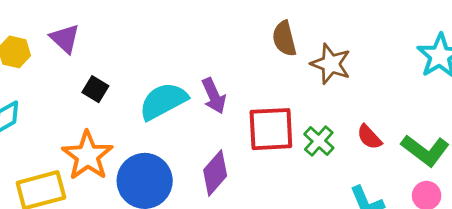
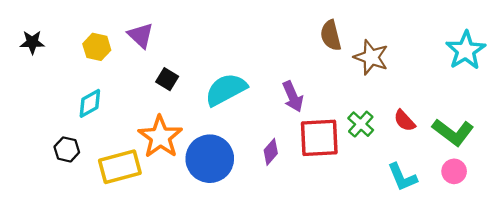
purple arrow: (214, 96) -> (293, 96), moved
red square: (271, 129) -> (319, 138), moved
purple diamond: (215, 173) -> (271, 152), size x0.7

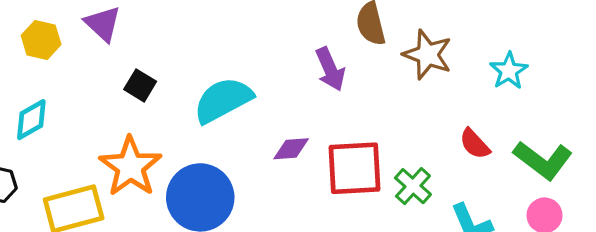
cyan star: (466, 50) -> (509, 71), moved, size x0.7
purple arrow: (293, 96) -> (330, 69), moved
green cross: (361, 124) -> (413, 186), moved
purple diamond: (271, 152) -> (291, 149), moved, turned 45

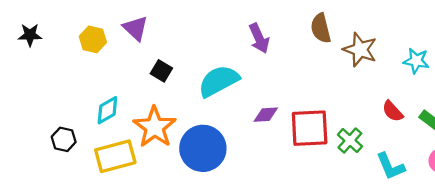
purple arrow: (330, 69) -> (259, 38), moved
cyan star: (509, 71) -> (416, 61), turned -30
cyan diamond: (31, 120) -> (107, 110), moved

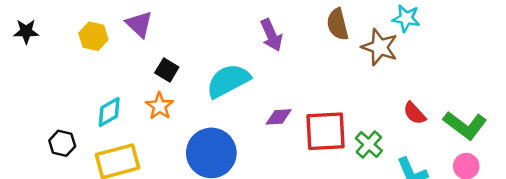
cyan star: (416, 61) -> (406, 18), moved
orange star: (155, 127) -> (160, 106), moved, size x0.6

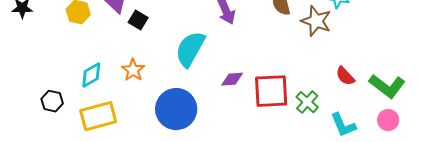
black square: (167, 70) -> (138, 20), moved
cyan semicircle: (228, 81) -> (190, 49), turned -33

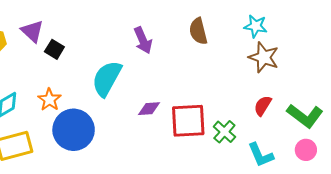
brown star: (316, 21) -> (264, 57), moved
red semicircle: (345, 76) -> (263, 106), turned 75
blue circle: (176, 109) -> (74, 130), moved

